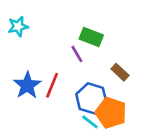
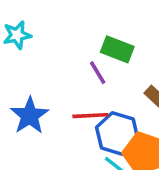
red line: (52, 85) -> (90, 116), moved, turned 65

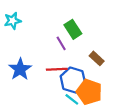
green rectangle: (117, 49) -> (73, 29), turned 36

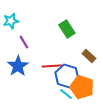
purple line: (61, 43) -> (24, 42), moved

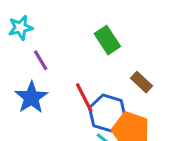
red line: (52, 66) -> (84, 98), turned 66

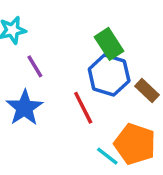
blue hexagon: (107, 113) -> (109, 75), moved

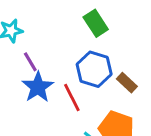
green rectangle: (109, 44) -> (96, 23), moved
blue star: (25, 108) -> (38, 87), moved

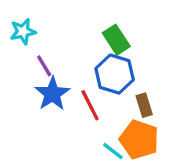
green rectangle: (96, 23) -> (116, 40), moved
brown rectangle: (127, 83) -> (144, 105), moved, turned 30

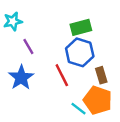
green rectangle: (116, 40) -> (81, 27), turned -72
blue star: (52, 94) -> (21, 78), moved

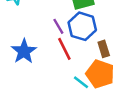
purple line: (28, 46) -> (58, 26), moved

